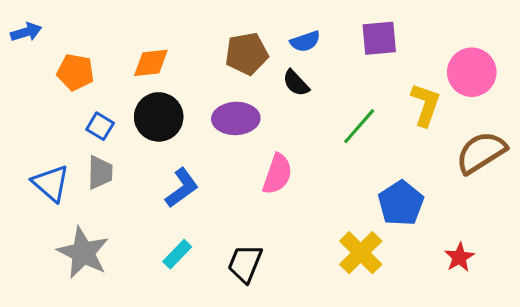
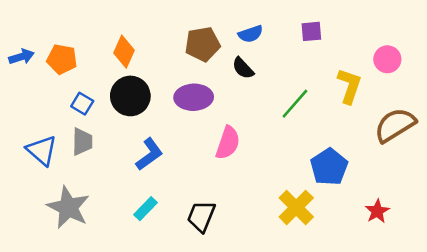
blue arrow: (26, 32) -> (21, 57), moved
purple square: (379, 38) -> (311, 31), size x0.7
orange diamond: (151, 63) -> (124, 52), turned -60
pink circle: (472, 72) -> (387, 59), size x0.7

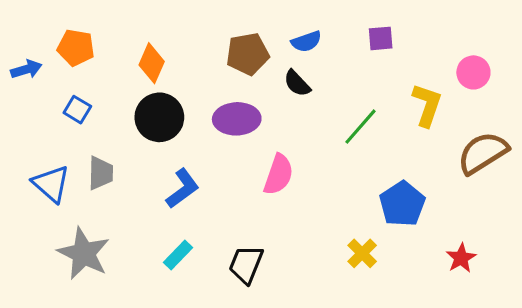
orange pentagon: (62, 59) -> (76, 48), moved
blue square: (82, 104) -> (77, 110), moved
yellow cross: (296, 207) -> (362, 253), size x0.7

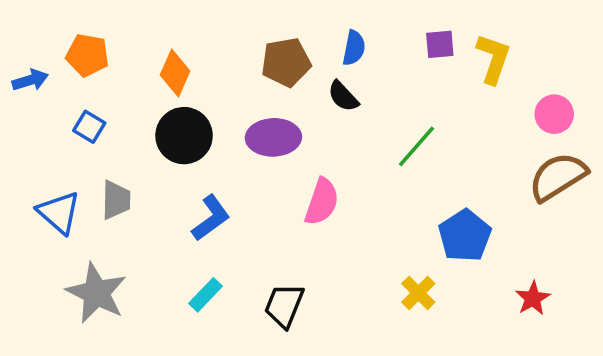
blue semicircle: (306, 42) -> (354, 48), turned -60
pink circle: (473, 72) -> (554, 114), moved
yellow L-shape: (427, 105) -> (493, 59), moved

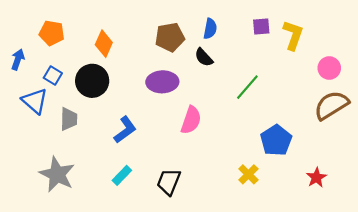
blue arrow: (30, 80) -> (18, 60), moved, turned -54
black circle: (184, 136) -> (92, 81), moved
blue triangle: (59, 212) -> (35, 101), moved

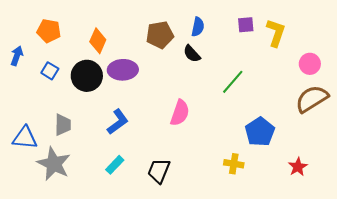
purple ellipse: (162, 82) -> (123, 70), moved
blue triangle: (35, 101) -> (25, 138), moved, turned -36
gray trapezoid: (69, 119) -> (63, 125), moved
yellow cross: (248, 174) -> (234, 164), turned -36

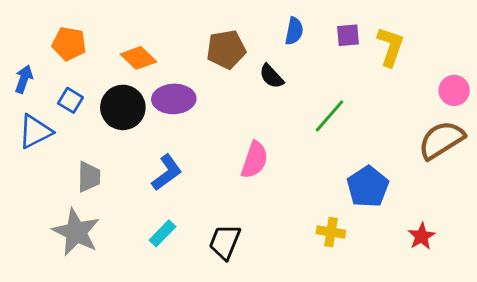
blue semicircle: (198, 27) -> (294, 31), moved
orange diamond: (98, 41) -> (138, 58), turned -70
pink circle: (310, 64) -> (454, 90), moved
blue triangle: (25, 138) -> (35, 132), moved, turned -32

